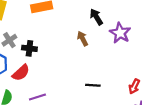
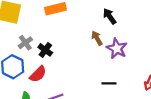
purple star: (120, 33) -> (117, 49), moved
black cross: (29, 48) -> (45, 50), turned 32

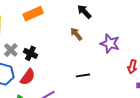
purple star: (117, 49) -> (110, 43), moved
black line: (109, 83) -> (83, 75), moved

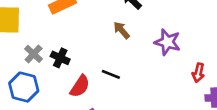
black line: (83, 75) -> (111, 74), moved, turned 32
red semicircle: (28, 77) -> (80, 86), moved

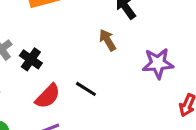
purple star: (167, 42) -> (158, 63), turned -30

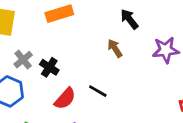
purple star: (158, 63) -> (166, 50), moved

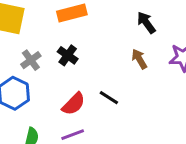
brown arrow: (115, 48) -> (139, 59), moved
black cross: (49, 67) -> (68, 55), moved

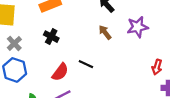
gray cross: (31, 60) -> (14, 43), moved

